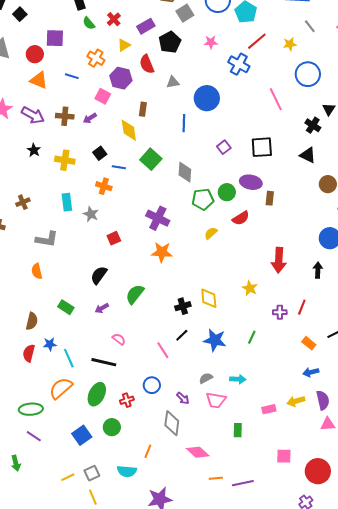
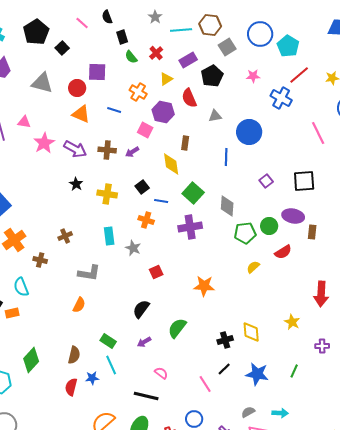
purple cross: (158, 218) -> (190, 227), moved, turned -35
orange semicircle: (37, 271) -> (79, 305), turned -140
cyan line: (69, 358) -> (111, 365), moved

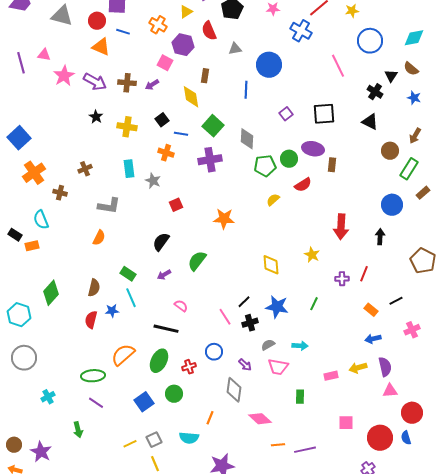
blue line: (114, 110) -> (123, 32), moved
black cross: (225, 340) -> (250, 323), moved

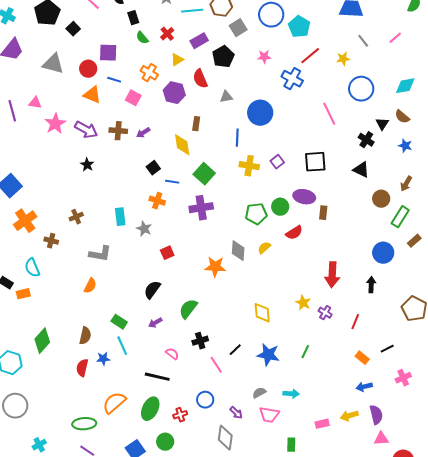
pink square: (165, 63) -> (133, 98), moved
yellow cross: (127, 127) -> (249, 166), moved
gray diamond: (247, 139) -> (238, 251), moved
purple cross: (342, 279) -> (325, 313), moved, turned 32
black cross: (250, 323) -> (200, 341), moved

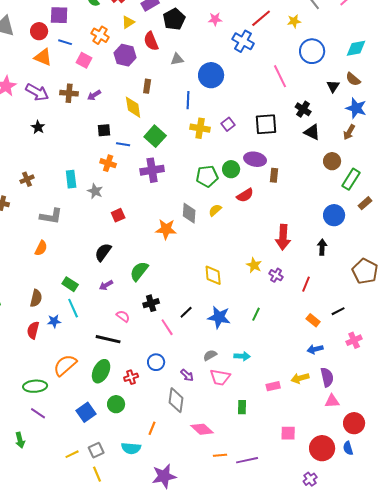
black cross: (366, 140) -> (303, 109), moved
blue star: (405, 146) -> (356, 108), size x1.5
black square: (153, 168) -> (104, 130), turned 32
brown arrow: (406, 184) -> (349, 132), moved

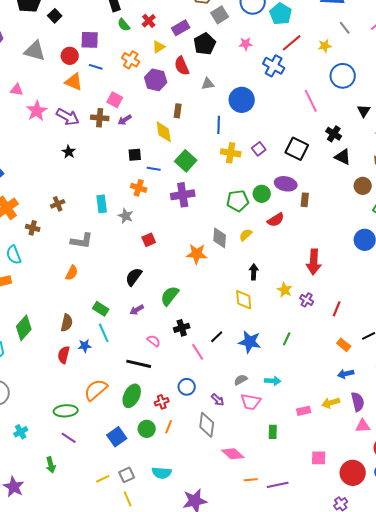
pink square: (84, 60) -> (115, 100), moved
black square: (266, 124) -> (297, 149), turned 30
black arrow: (322, 247) -> (254, 272), moved
orange line: (152, 428) -> (169, 427), moved

